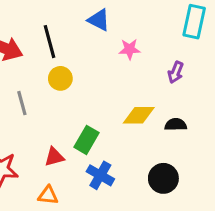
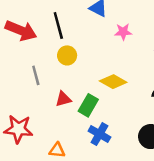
yellow diamond: (139, 115) -> (113, 82), moved, turned 30
red triangle: (54, 157) -> (63, 99), moved

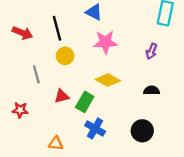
red arrow: (21, 31) -> (22, 33), size x0.7
pink star: (123, 32) -> (105, 42), moved, size x1.5
red star: (18, 129) -> (20, 110), moved, size x0.6

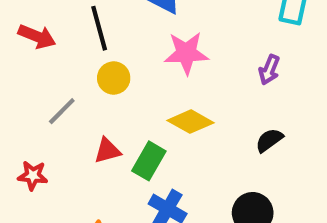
gray line: (36, 74) -> (62, 111), turned 60
black semicircle: (151, 90) -> (269, 140), turned -35

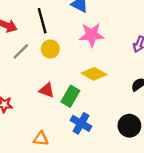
gray line: (62, 111) -> (21, 51), moved
red triangle: (107, 151) -> (47, 90), turned 35

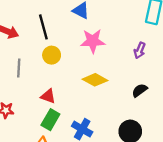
gray line: (21, 51) -> (19, 68), moved, turned -42
green rectangle: (70, 96) -> (50, 120), moved

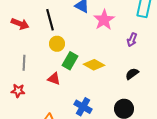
pink star: (93, 41) -> (104, 20), moved, turned -30
gray line: (19, 68) -> (24, 63), moved
green rectangle: (50, 120) -> (70, 61), moved

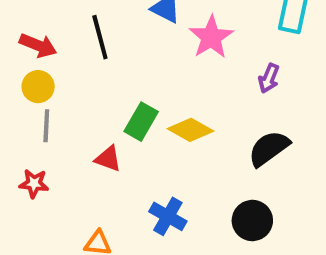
yellow circle: (57, 44) -> (38, 87), moved
black semicircle: (132, 74) -> (269, 148), size x1.5

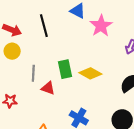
green rectangle: (141, 122) -> (65, 69), turned -42
gray line: (46, 126) -> (33, 73), moved

